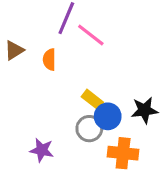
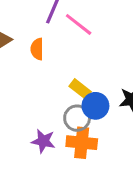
purple star: (42, 150) -> (43, 141), moved
orange cross: (123, 153) -> (82, 143), moved

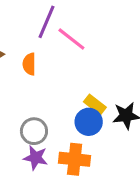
yellow rectangle: (80, 89) -> (95, 105), moved
gray circle: (77, 118) -> (34, 131), moved

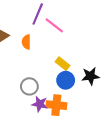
yellow rectangle: (95, 105) -> (63, 64), moved
purple star: (36, 158) -> (40, 104), moved

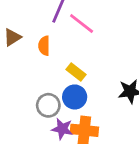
yellow rectangle: (63, 64) -> (76, 72), moved
blue circle: (66, 80) -> (75, 97), moved

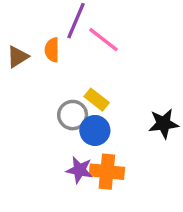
orange semicircle: (44, 46) -> (52, 50), moved
gray circle: (48, 105) -> (73, 115), moved

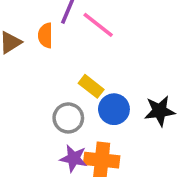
gray circle: (73, 115) -> (68, 118), moved
blue circle: (95, 130) -> (114, 109), moved

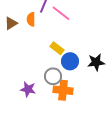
gray circle: (68, 118) -> (53, 76), moved
purple star: (74, 158) -> (28, 89), moved

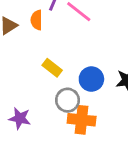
yellow rectangle: (57, 48) -> (52, 68), moved
purple star: (28, 89) -> (20, 118), moved

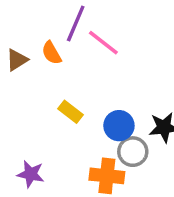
orange semicircle: (37, 20) -> (51, 53), turned -30
gray circle: (68, 100) -> (133, 152), moved

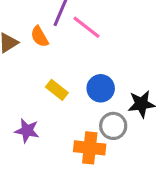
blue circle: (119, 126) -> (101, 88), moved
purple star: (31, 174) -> (27, 131), moved

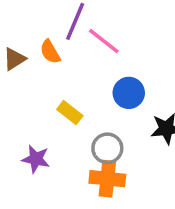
blue circle: (101, 88) -> (129, 93), moved
gray circle: (113, 126) -> (107, 148), moved

